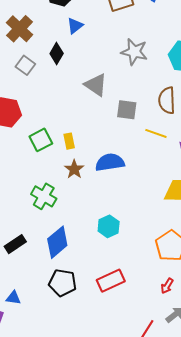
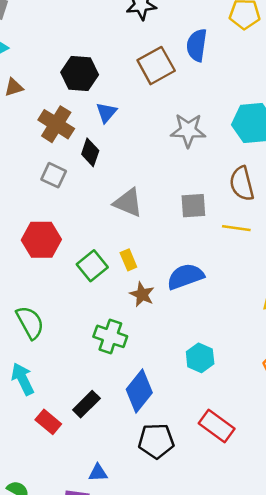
brown cross: (20, 29) -> (56, 124), moved
gray triangle: (96, 85) -> (128, 203), moved
red rectangle: (111, 281) -> (217, 426), turned 72

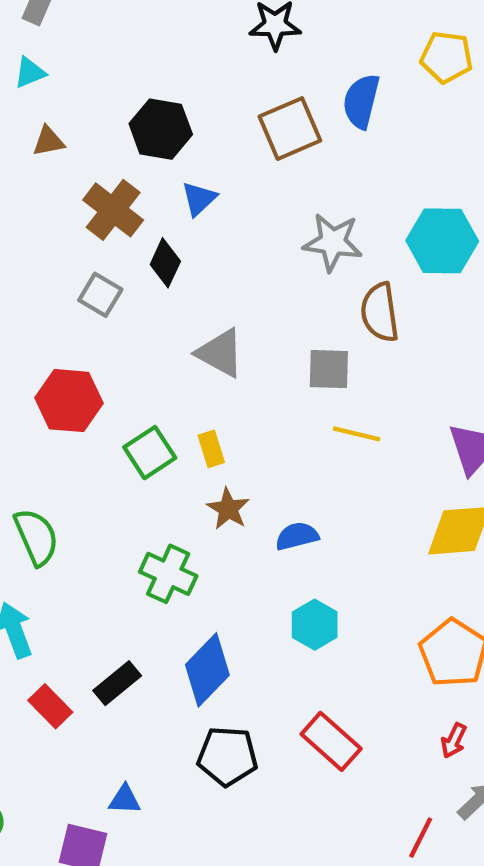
brown semicircle: (242, 184) -> (380, 312), moved
yellow line: (236, 228) -> (356, 434), moved
blue semicircle: (185, 276) -> (297, 536), moved, size x0.7

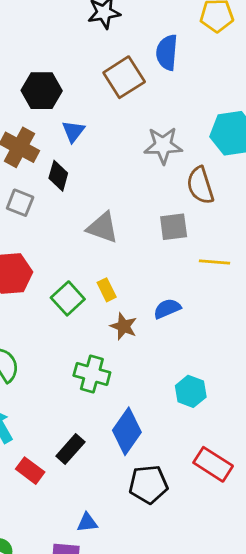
yellow line: (356, 434) -> (215, 262), moved
blue semicircle: (297, 536) -> (167, 309), moved

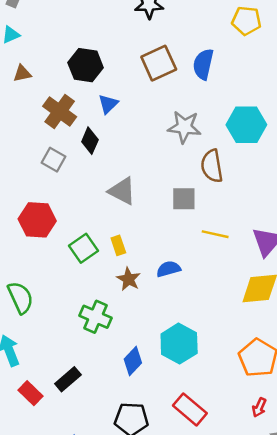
blue semicircle: (167, 52) -> (203, 64), moved
cyan hexagon: (191, 391) -> (179, 344), size x1.4
blue diamond: (127, 431) -> (133, 361), moved, size x0.7

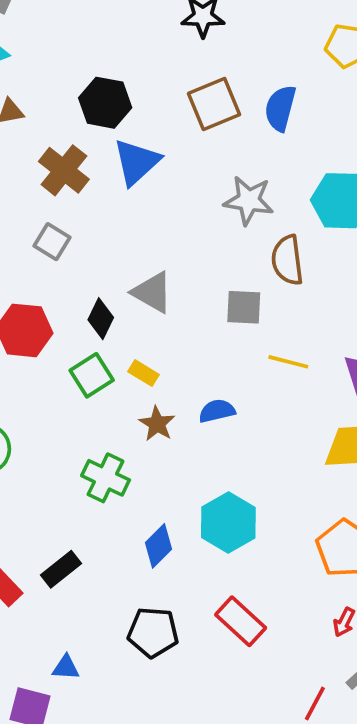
blue triangle: (108, 104) -> (136, 162), size x1.6
black diamond: (90, 141) -> (101, 319), moved
yellow rectangle: (118, 245) -> (144, 373), turned -42

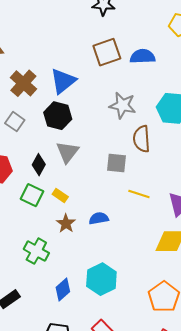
black hexagon: (105, 103) -> (58, 116), moved
blue semicircle: (280, 108) -> (143, 56), turned 70
gray triangle: (152, 292) -> (67, 152), turned 35
green square: (92, 375) -> (32, 195), turned -35

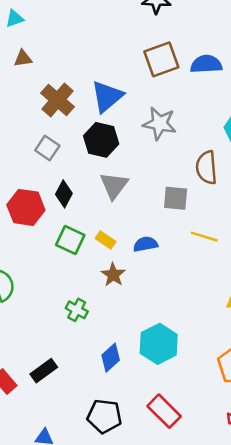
gray star: (122, 105) -> (160, 123), moved
black diamond: (39, 165) -> (64, 194), moved
blue semicircle: (99, 218) -> (145, 244), moved
green cross: (36, 251) -> (77, 310), size x0.7

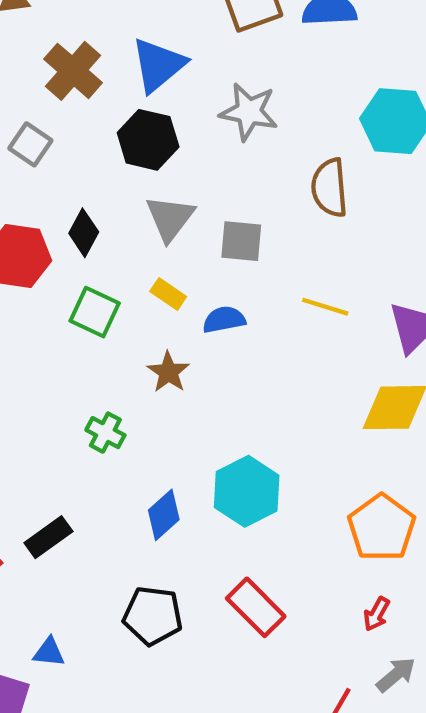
gray square: (47, 148) -> (30, 144), moved
gray square: (176, 198) -> (241, 241), moved
yellow rectangle: (106, 240) -> (168, 294), moved

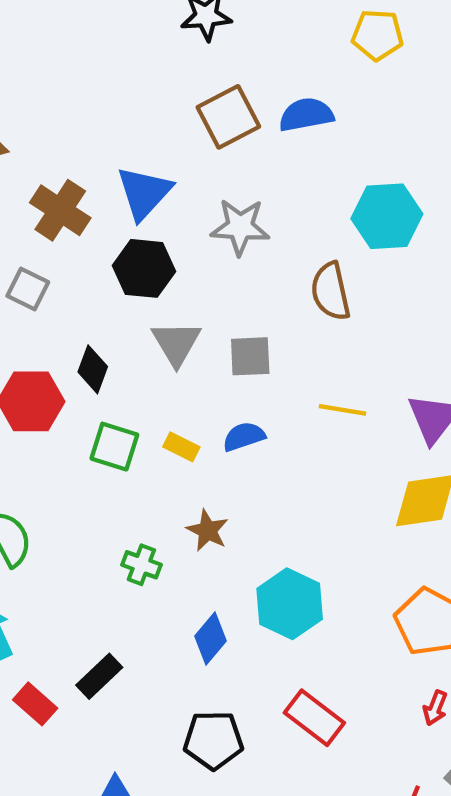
yellow rectangle: (168, 294) -> (181, 447), moved
brown star: (168, 372) -> (208, 530), moved

